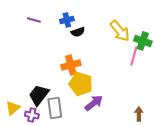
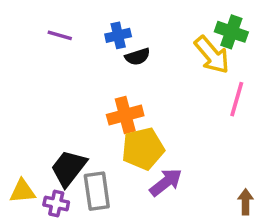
green cross: (143, 41) -> (231, 32), moved
yellow pentagon: (81, 84) -> (143, 149), turned -30
yellow triangle: (13, 108) -> (23, 191), turned 35

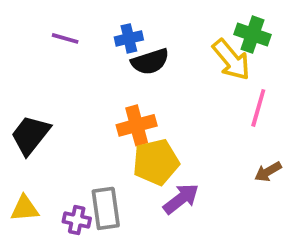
black semicircle: (138, 57) -> (150, 62), size x1.4
black trapezoid: (69, 168) -> (30, 135), moved
brown arrow: (246, 202) -> (268, 172), moved, turned -120
purple cross: (56, 204) -> (77, 220), moved

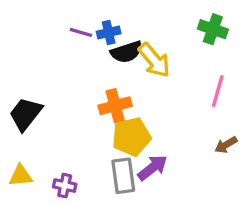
purple line: (65, 38) -> (81, 32), moved
yellow arrow: (231, 60) -> (154, 60), moved
gray rectangle: (106, 208) -> (123, 176), moved

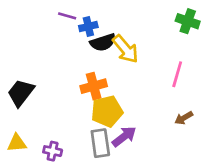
green cross: (213, 29) -> (188, 21), moved
purple line: (81, 32) -> (67, 16), moved

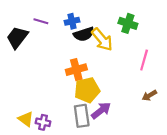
purple line: (67, 16) -> (41, 21), moved
green cross: (188, 21) -> (128, 23), moved
black trapezoid: (21, 93) -> (17, 37), moved
yellow triangle: (17, 143) -> (26, 119), moved, turned 42

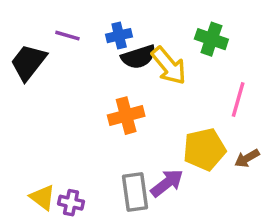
yellow pentagon: (87, 90) -> (204, 149), moved

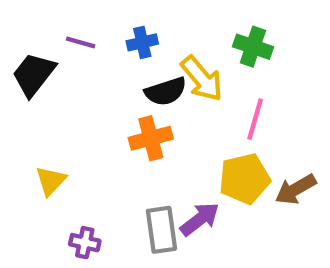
black semicircle: (139, 57) -> (166, 91), moved
pink line: (238, 100) -> (255, 119), moved
brown arrow: (247, 158) -> (296, 189), size x1.4
yellow triangle: (43, 197) -> (51, 181), moved, turned 36

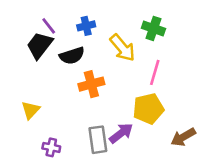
purple line: (81, 42) -> (49, 26), turned 36
black trapezoid: (34, 74) -> (40, 45), moved
black semicircle: (166, 91) -> (72, 56), moved
brown arrow: (296, 189) -> (183, 137), moved

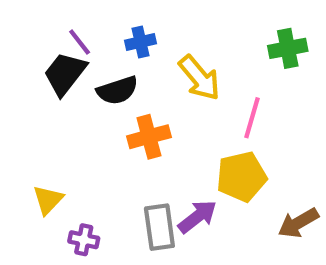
green cross: (153, 28) -> (288, 48), moved, turned -30
yellow triangle: (31, 110) -> (48, 200), moved

